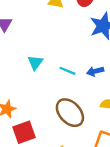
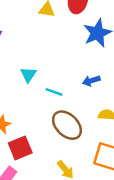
cyan line: (67, 71) -> (54, 92), moved

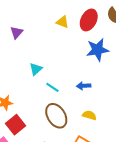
red square: (20, 148) -> (15, 125), turned -30

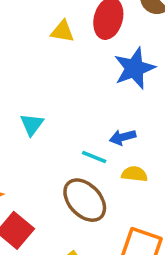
cyan line: (52, 87) -> (94, 157), moved
yellow semicircle: (89, 115) -> (134, 174), moved

